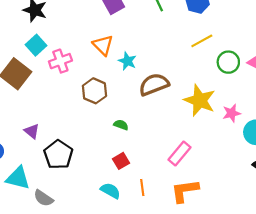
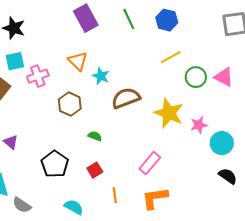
cyan square: (36, 45) -> (15, 61), turned 30
black pentagon: (58, 155) -> (55, 164), moved
cyan semicircle: (110, 191) -> (74, 207), moved

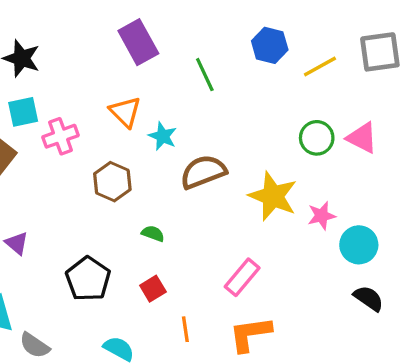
green line: (129, 19) -> (205, 75), moved
yellow line: (171, 57) -> (320, 66), moved

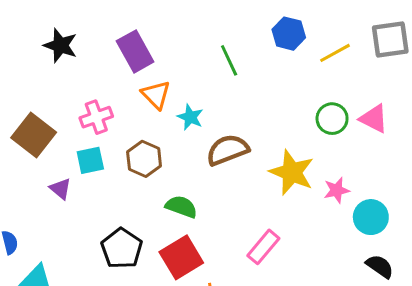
purple rectangle: (138, 42) -> (135, 51), moved
cyan square: (23, 112) -> (90, 160), moved
green semicircle: (153, 234) -> (181, 207), size x1.5
purple triangle: (17, 243) -> (60, 189), moved
red square: (153, 289) -> (181, 257), size x1.8

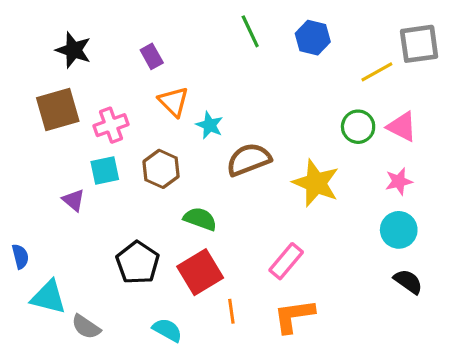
purple rectangle: (135, 51) -> (152, 56), size x0.6
yellow line: (335, 53) -> (377, 72), moved
green line: (229, 60) -> (250, 31), moved
brown square: (34, 135) -> (58, 109), moved, turned 36
pink star: (337, 190) -> (399, 181), moved

